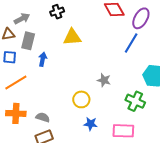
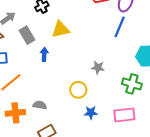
gray rectangle: (28, 41) -> (27, 35), moved, turned -36
blue arrow: (43, 59) -> (44, 54), moved
gray semicircle: (43, 117) -> (40, 105), moved

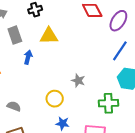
blue line: (120, 27) -> (120, 51), moved
green cross: (132, 84) -> (108, 103), turned -30

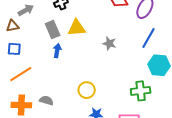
gray rectangle: (15, 35) -> (53, 30), moved
gray star: (78, 81) -> (109, 43), moved

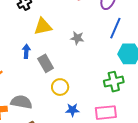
gray rectangle: (53, 30) -> (46, 63), moved
gray semicircle: (46, 100) -> (21, 102), size x1.5

